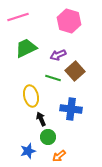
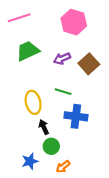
brown square: (75, 71) -> (89, 64), moved
green line: (53, 78) -> (63, 92), moved

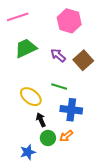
purple arrow: (62, 58) -> (58, 55), turned 63
yellow ellipse: (33, 102) -> (31, 97), turned -40
orange arrow: (63, 167) -> (66, 136), moved

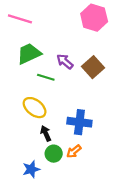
pink line: (18, 17) -> (20, 19), turned 35
pink hexagon: (69, 21) -> (94, 18), moved
green line: (59, 87) -> (46, 77), moved

